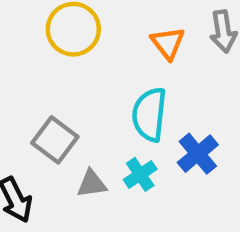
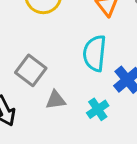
cyan cross: (140, 174) -> (98, 109), moved

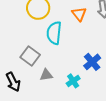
cyan semicircle: (95, 53) -> (54, 33), moved

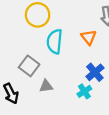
orange triangle: (79, 14) -> (89, 37), moved
cyan cross: (73, 81) -> (84, 91), moved

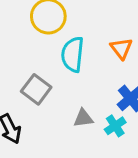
gray triangle: (46, 86) -> (83, 118), moved

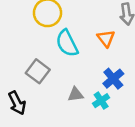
cyan semicircle: (73, 54) -> (67, 43), turned -32

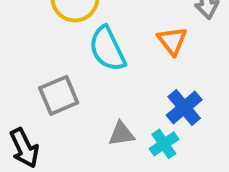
gray square: (38, 71) -> (59, 95), turned 30

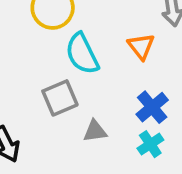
gray square: (59, 95) -> (60, 98), moved
cyan cross: (164, 144) -> (150, 144), moved

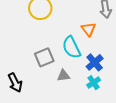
cyan semicircle: (82, 54) -> (71, 47), moved

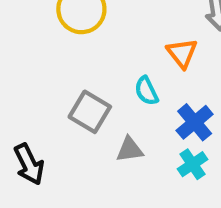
cyan semicircle: (71, 47) -> (146, 91), size x0.6
gray square: (44, 57) -> (90, 112), turned -36

